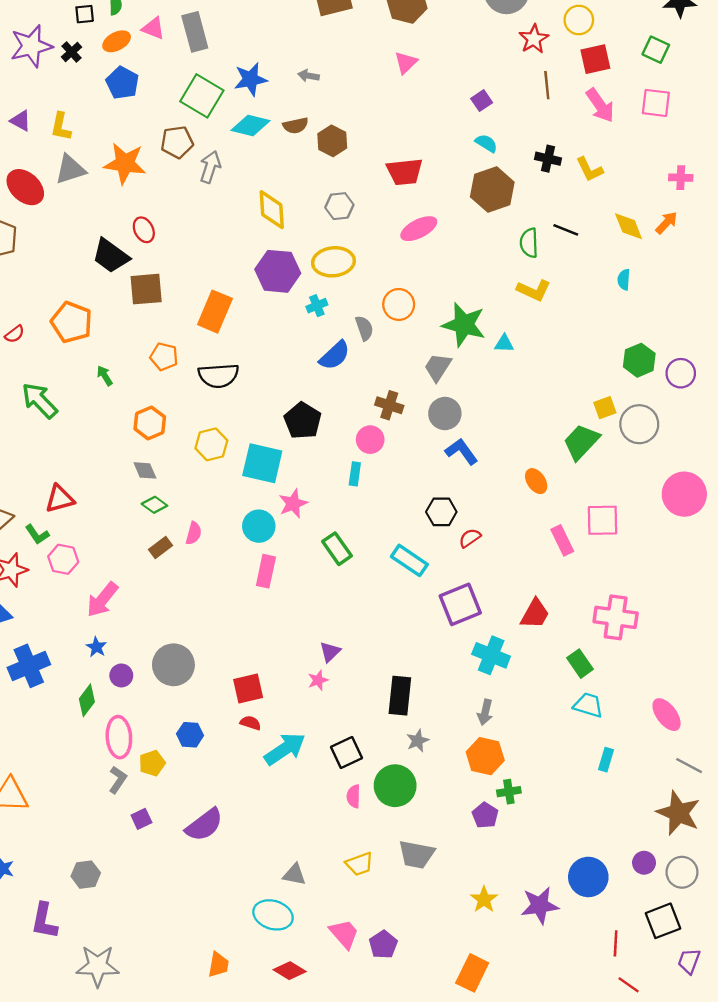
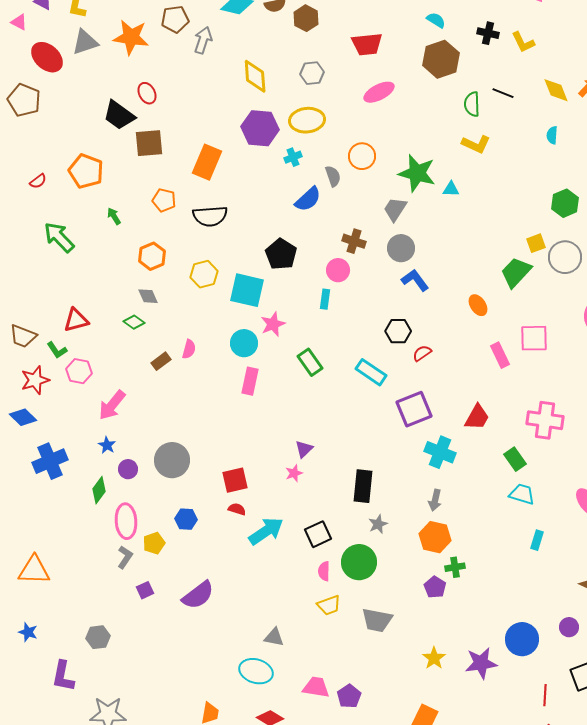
green diamond: (154, 505) -> (134, 322), moved
yellow trapezoid: (360, 864) -> (329, 605), moved
pink trapezoid: (344, 934) -> (316, 687), turned -40

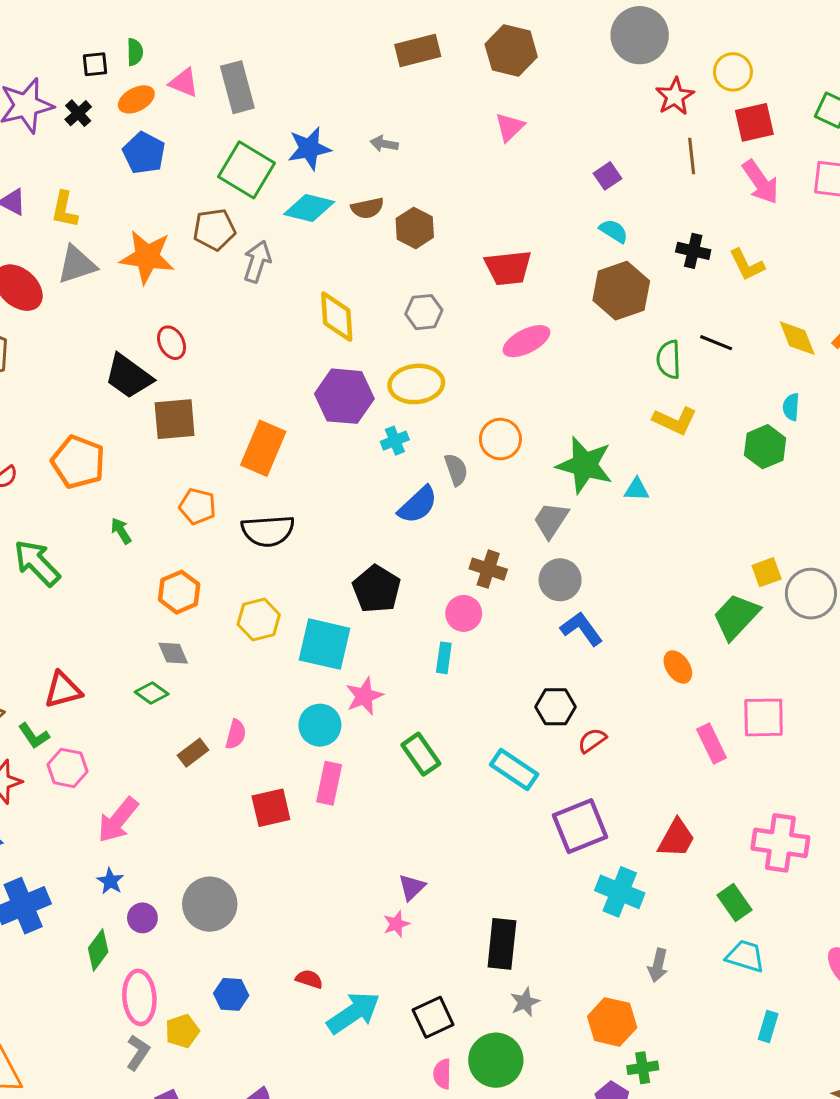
green hexagon: (565, 203) -> (765, 447), moved
red square: (235, 480) -> (271, 808), moved
gray arrow: (435, 500) -> (658, 965), moved

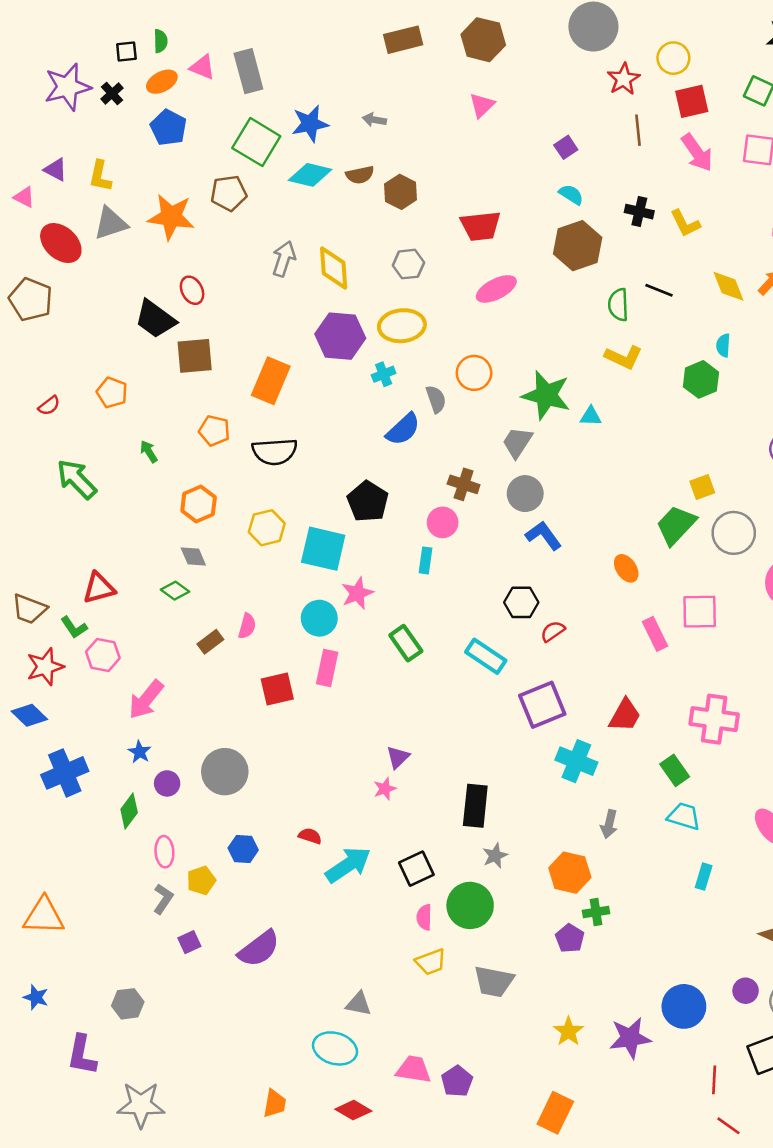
gray arrow: (257, 262) -> (284, 259), moved
orange pentagon: (78, 462) -> (112, 393), size x0.7
gray circle: (811, 594) -> (734, 533), moved
pink ellipse: (139, 997) -> (164, 852), size x0.7

